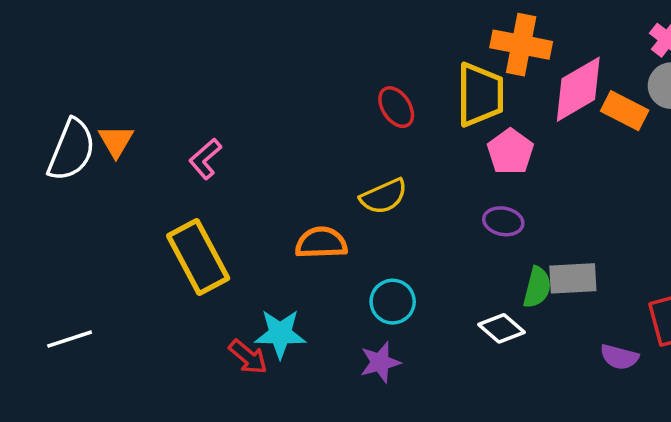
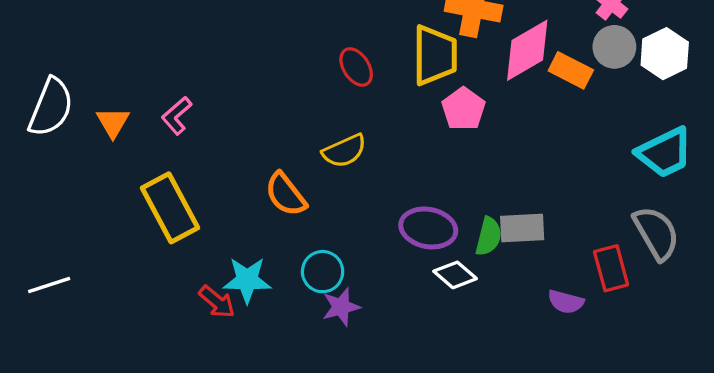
orange triangle: (116, 141) -> (113, 122), moved
purple ellipse: (503, 221) -> (428, 228), moved, size x1.5
orange semicircle: (321, 243) -> (286, 194), turned -126
cyan circle: (393, 302) -> (323, 272), moved

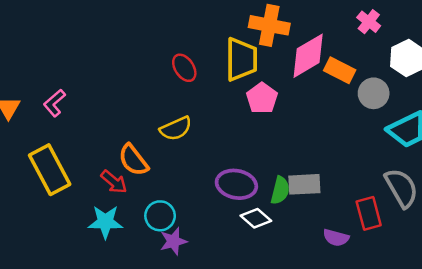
gray circle: (614, 47) -> (374, 93), moved
red arrow: (217, 302) -> (114, 182), moved

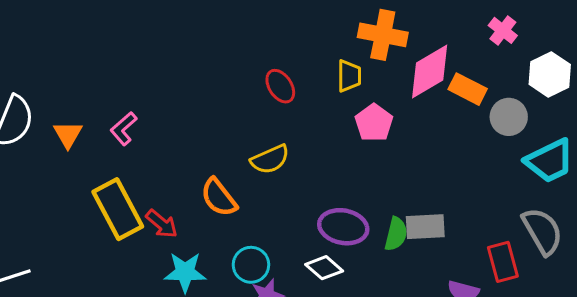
yellow trapezoid: (241, 59) -> (349, 76), size x0.6
red arrow: (114, 182) -> (162, 224), moved
white diamond: (256, 218) -> (324, 268), moved

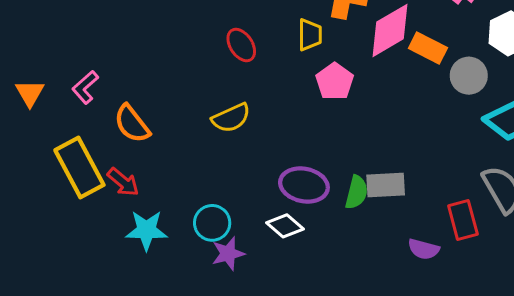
orange semicircle: (219, 197) -> (132, 124), moved

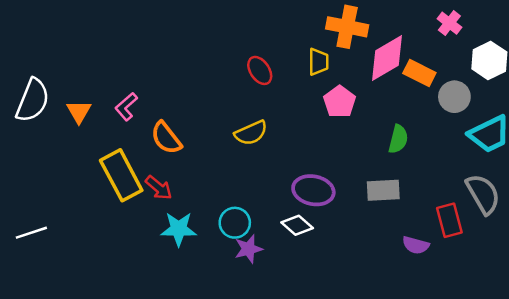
green semicircle: (356, 192) -> (398, 139), moved

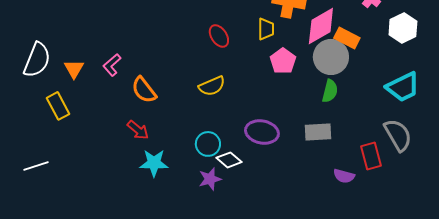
gray circle: (454, 97) -> (331, 57), moved, size x1.4
yellow rectangle: (121, 175) -> (58, 106), moved, size x0.7
cyan circle: (235, 223) -> (208, 144), moved
white diamond: (297, 225) -> (229, 160), moved

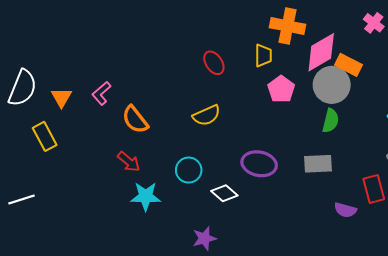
cyan circle: (208, 144) -> (189, 170), moved
purple star: (210, 179) -> (204, 238), moved

